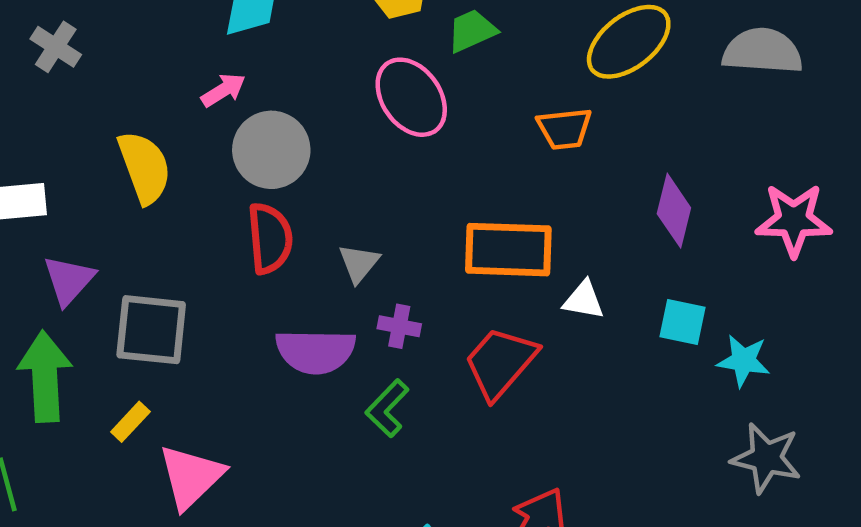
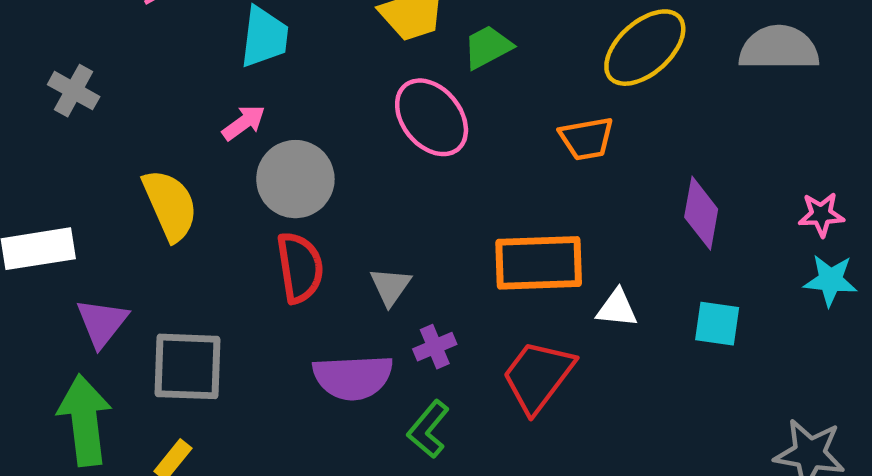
pink star: (794, 220) -> (821, 214), size x0.6
purple cross: (399, 326) -> (435, 347), turned -30
cyan star: (743, 361) -> (830, 280), moved

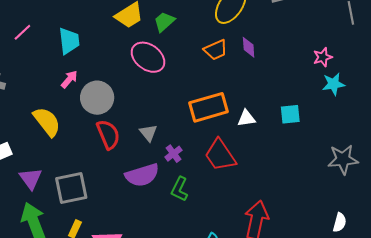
purple diamond: (701, 213) -> (249, 47), moved, size x0.7
red trapezoid: (538, 376) -> (220, 155), turned -57

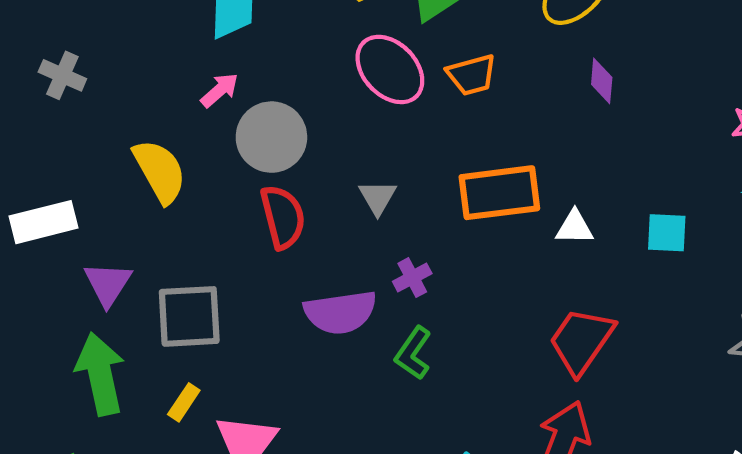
orange trapezoid: (216, 50) -> (472, 75), moved
gray triangle: (148, 133) -> (378, 197), moved
red trapezoid: (220, 155) -> (581, 341), moved, turned 60

